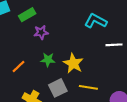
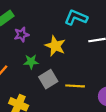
yellow star: (73, 63) -> (55, 46), moved
gray square: (58, 88) -> (48, 79), moved

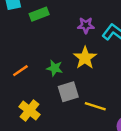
purple star: (21, 35) -> (86, 25), moved

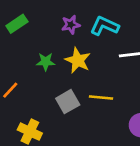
green star: (55, 68) -> (46, 62), moved
yellow line: (95, 106) -> (101, 97), moved

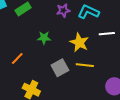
yellow star: (78, 60) -> (79, 42), moved

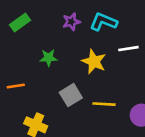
orange line: (17, 59) -> (16, 86), turned 40
yellow line: (85, 65) -> (104, 104), moved

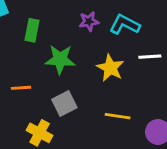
green rectangle: (20, 23) -> (32, 30), moved, turned -48
green star: (49, 58) -> (60, 59), size x1.5
gray square: (71, 95) -> (64, 104), moved

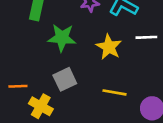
orange line: (21, 88) -> (18, 86), moved

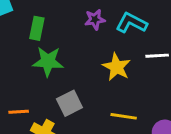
green star: (62, 38) -> (48, 61), moved

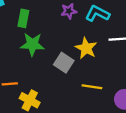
gray square: (69, 103) -> (64, 63), moved, turned -30

